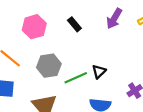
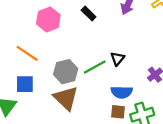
gray hexagon: (49, 66) -> (66, 72), moved

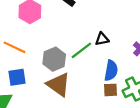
black triangle: (117, 59) -> (102, 39), turned 48
blue semicircle: (122, 92) -> (111, 71), turned -72

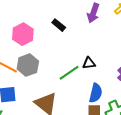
gray hexagon: (54, 59) -> (28, 65), moved

